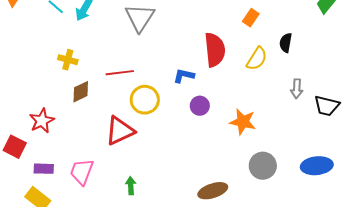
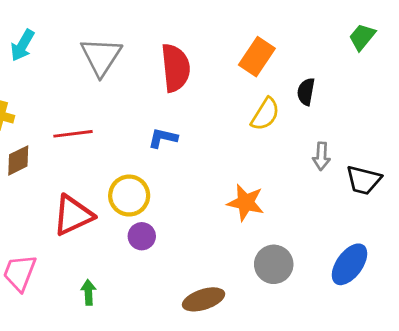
orange rectangle: (251, 18) -> (257, 57), size x1.5
red semicircle: (215, 50) -> (175, 68), moved
yellow circle: (145, 100) -> (129, 196), moved
purple circle: (200, 106) -> (142, 236), moved
blue ellipse: (317, 166) -> (350, 264), turned -48

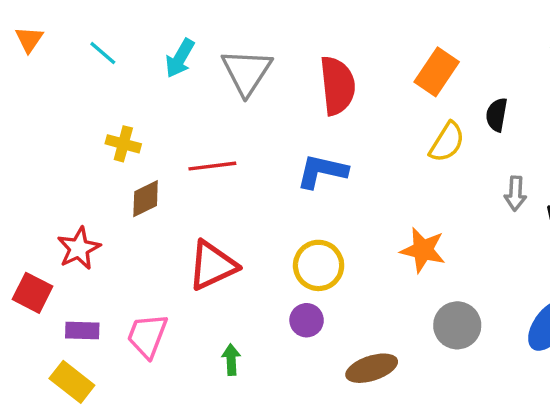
cyan arrow: (22, 45) -> (180, 58), moved
blue L-shape: (163, 138) -> (322, 171), size x1.4
yellow circle: (129, 196) -> (319, 265), moved
purple circle: (142, 236) -> (307, 320), moved

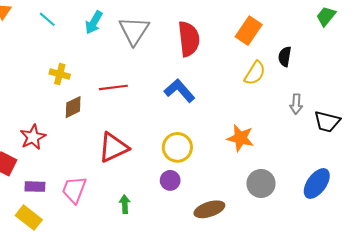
blue L-shape: (322, 171) -> (179, 91), turned 36

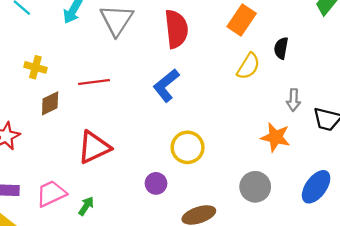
blue L-shape: (179, 91) -> (166, 85), turned -88
orange star: (240, 138) -> (275, 137), moved
yellow circle: (177, 147) -> (188, 147), moved
pink trapezoid: (74, 190) -> (51, 194), turned 44
green arrow: (125, 204) -> (86, 206), moved, turned 36

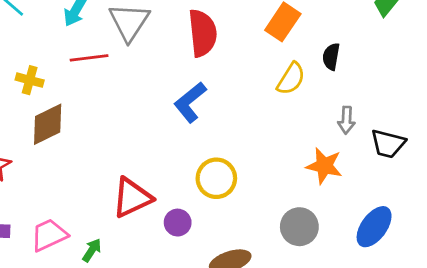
red line: (94, 82) -> (89, 58), moved
brown diamond: (50, 103) -> (48, 124), size x1.4
red triangle: (94, 147) -> (132, 198), moved

